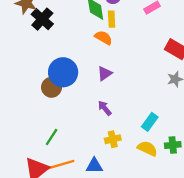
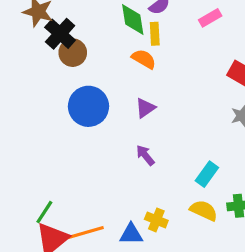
brown circle: (52, 87) -> (73, 53), moved
green line: (52, 137) -> (44, 212), moved
yellow cross: (113, 139) -> (156, 220), moved, turned 35

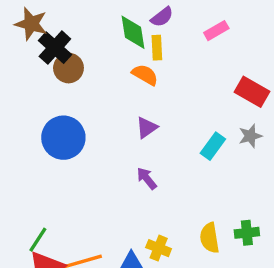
blue circle: (89, 106) -> (63, 138), moved
cyan rectangle: (207, 174) -> (213, 146), moved
yellow semicircle: (204, 210) -> (210, 238), turned -124

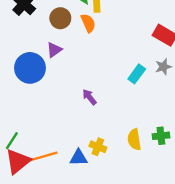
brown circle: (68, 68) -> (60, 18), moved
orange semicircle: (145, 75) -> (88, 23), turned 36
purple triangle: (147, 127) -> (54, 50), moved

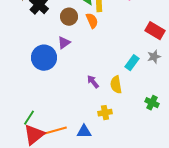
green cross: (161, 136) -> (152, 103), moved, turned 32
yellow semicircle: (134, 139) -> (116, 85), moved
yellow cross: (98, 147) -> (105, 113), moved, turned -32

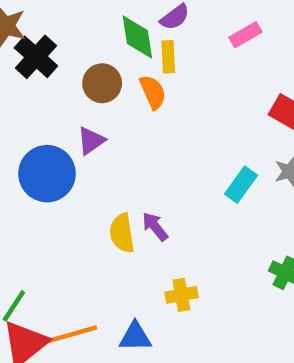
yellow semicircle: (116, 85) -> (122, 233), moved

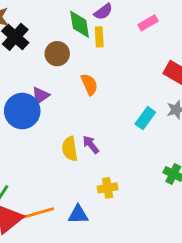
orange semicircle: (153, 92) -> (89, 84), moved
purple triangle: (91, 141) -> (40, 96), moved

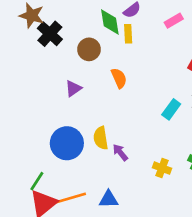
blue circle: (22, 111) -> (67, 143), moved
purple arrow: (91, 145) -> (120, 152), moved
yellow cross: (108, 188) -> (162, 168), moved, turned 30

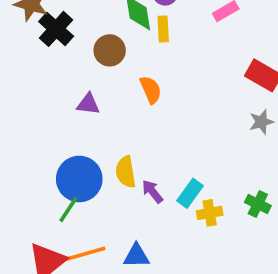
purple triangle: (73, 88) -> (88, 104), turned 42
cyan rectangle: (171, 109) -> (190, 193), moved
yellow cross: (162, 168) -> (210, 213), turned -30
green line: (37, 181) -> (69, 209), moved

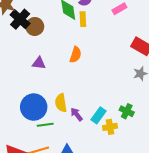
brown circle: (110, 50) -> (35, 26), moved
orange semicircle: (151, 90) -> (76, 55), turned 42
green cross: (258, 204) -> (127, 111), moved
green line: (69, 209) -> (45, 125), moved, turned 49

